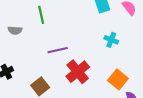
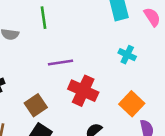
red cross: (78, 72) -> (83, 91), turned -30

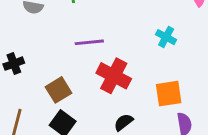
orange square: (132, 104) -> (169, 94), turned 35

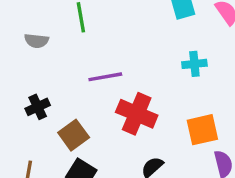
cyan cross: (166, 37) -> (194, 64), turned -30
black cross: (14, 64) -> (38, 107), moved

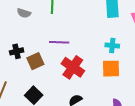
orange square: (202, 130) -> (111, 69), moved
brown square: (74, 135) -> (35, 61), moved

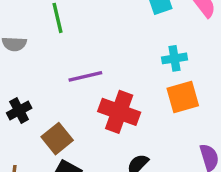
brown square: (35, 61) -> (57, 139), moved

